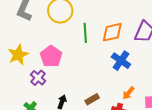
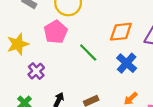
green line: (85, 33) -> (88, 52), moved, turned -48
pink pentagon: (51, 56) -> (56, 32), moved

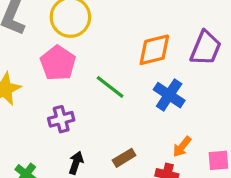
purple cross: (36, 71) -> (61, 119), moved, turned 35

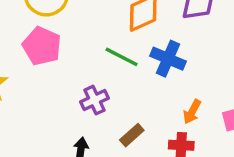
green line: (110, 87) -> (122, 57), moved
purple cross: (61, 119) -> (94, 100), moved

